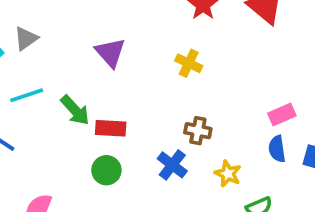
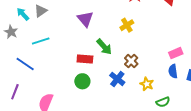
yellow cross: (189, 63) -> (127, 25), turned 32
green arrow: (75, 110) -> (104, 47), moved
brown cross: (198, 131) -> (131, 61), turned 32

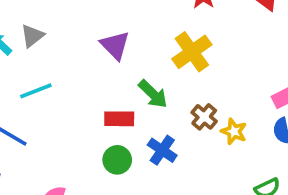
yellow cross: (127, 25) -> (192, 52), size x1.5
blue cross: (117, 79) -> (162, 150), moved
yellow star: (147, 84) -> (234, 132), moved

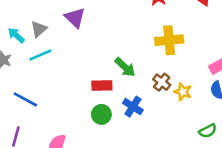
purple triangle: (115, 45) -> (75, 18), moved
yellow cross: (192, 52) -> (169, 40), moved, turned 32
cyan line: (36, 91) -> (40, 55), moved

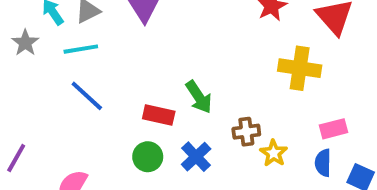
yellow cross: (169, 40) -> (300, 68), moved
brown cross: (162, 82) -> (246, 132), turned 30
blue line: (25, 99) -> (87, 96), moved

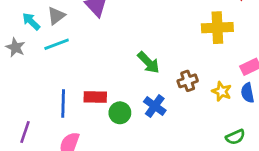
blue line: (87, 96) -> (63, 103), moved, turned 60
red rectangle: (159, 115) -> (95, 97), moved
yellow star: (274, 153) -> (222, 91), moved

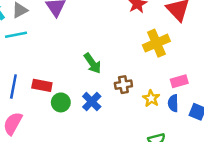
yellow cross: (217, 28) -> (156, 43), turned -30

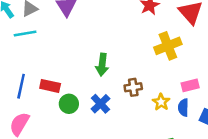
green arrow: (92, 63) -> (102, 65), turned 40

